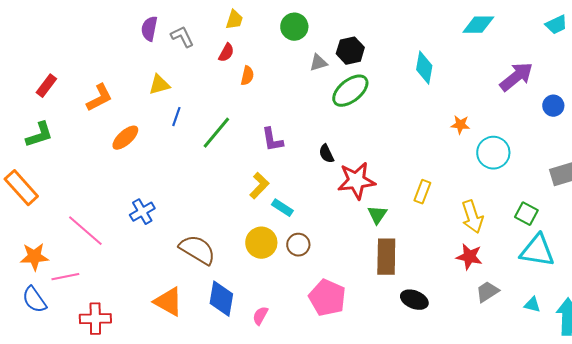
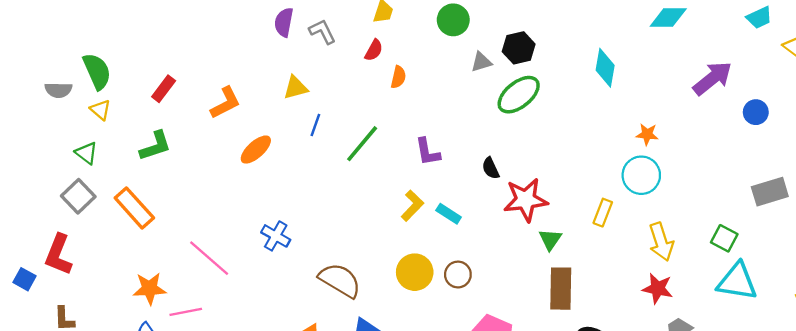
cyan circle: (493, 153) -> (641, 175), moved
cyan rectangle: (282, 208) -> (449, 214), moved
blue cross: (142, 212) -> (276, 236), turned -30

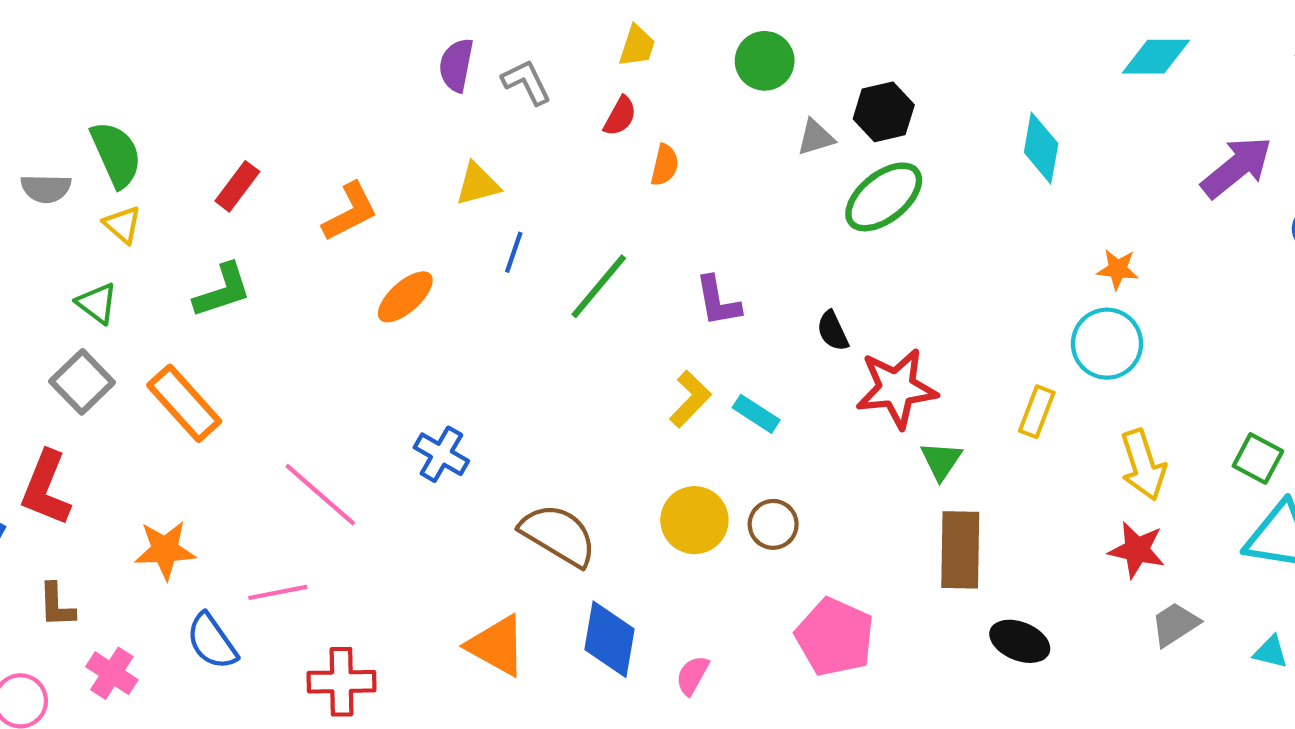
orange star: (150, 289) -> (165, 550), moved

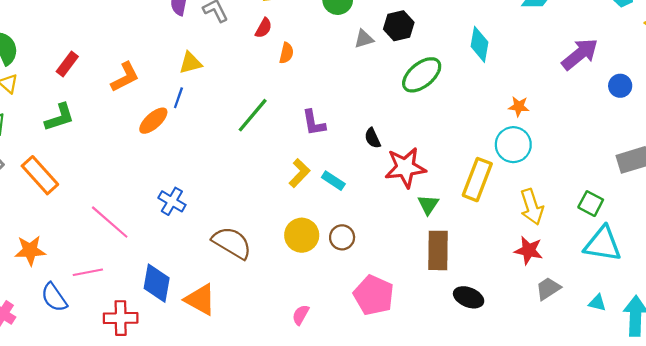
green ellipse: (884, 197) -> (422, 75), moved
blue line: (514, 252) -> (178, 98), moved
yellow rectangle: (1037, 412) -> (477, 180), size x1.6
blue diamond: (609, 639) -> (157, 283), moved

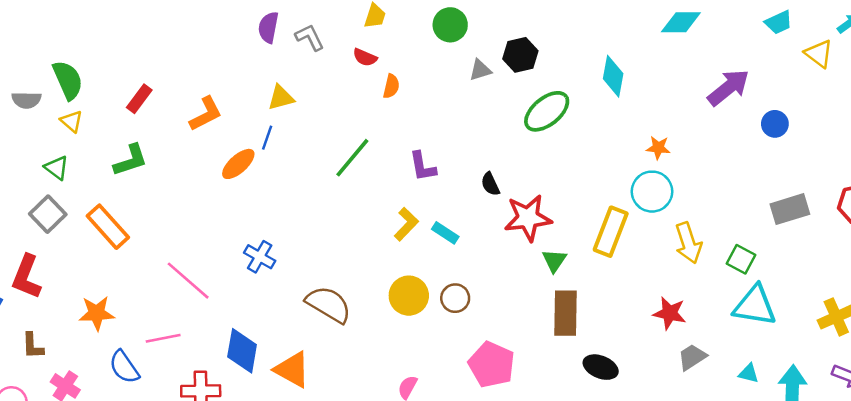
red semicircle: (264, 28) -> (365, 57), turned 84
yellow arrow: (532, 207) -> (688, 243), moved

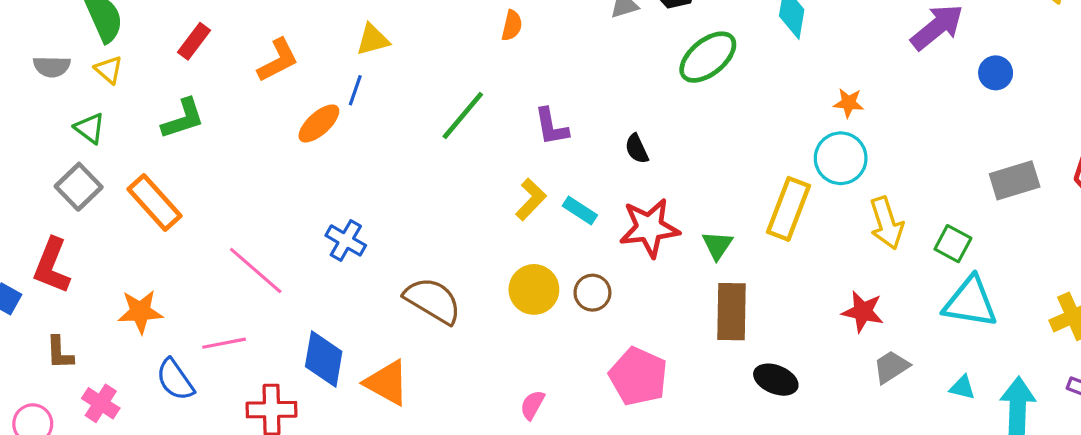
gray semicircle: (26, 100) -> (52, 67), moved
red star: (528, 218) -> (649, 228), moved

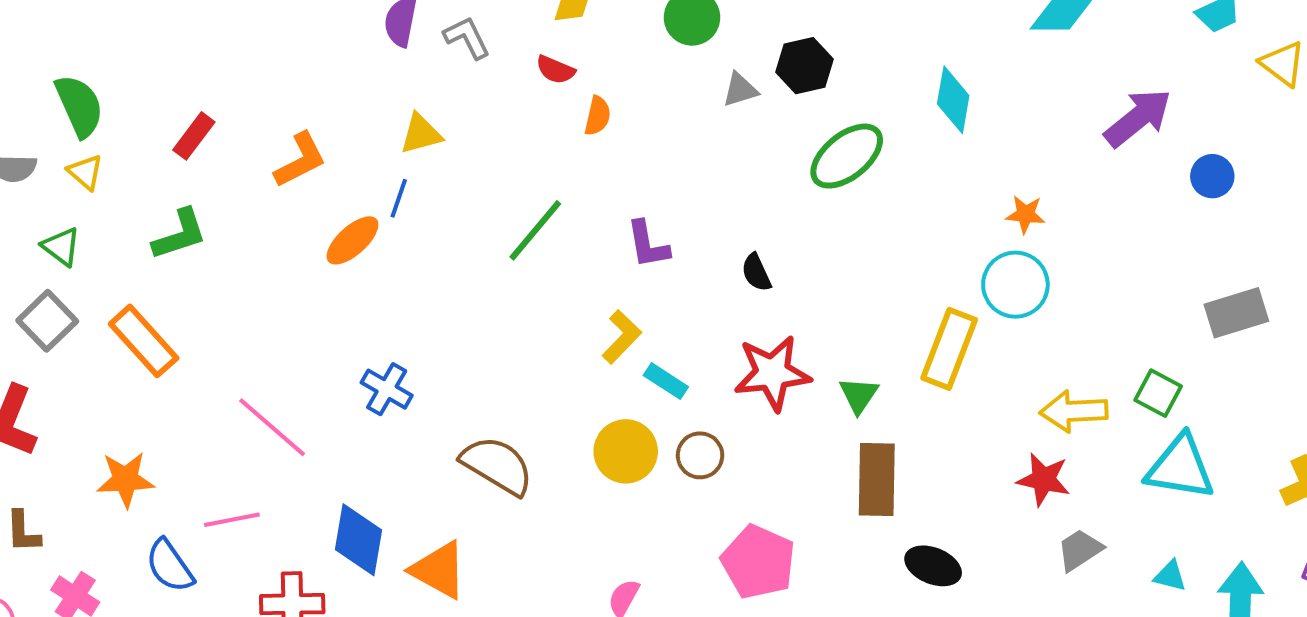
cyan rectangle: (580, 210) -> (666, 381), moved
yellow arrow: (887, 223) -> (1074, 411), moved, turned 105

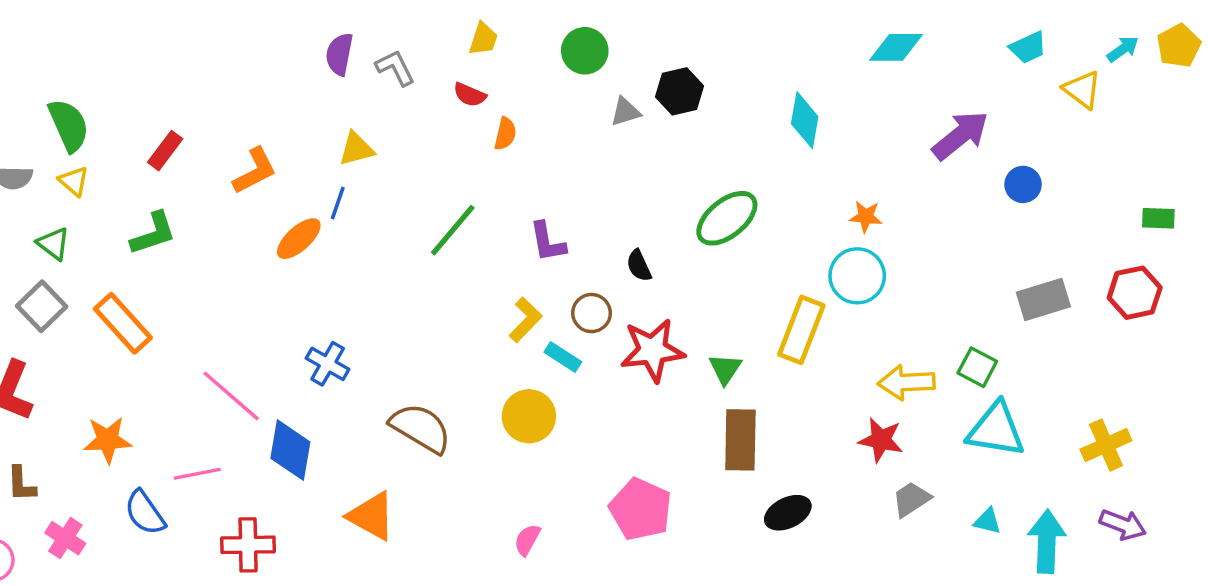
green ellipse: (847, 156) -> (727, 218), moved
brown circle: (700, 455) -> (592, 313), moved
blue diamond: (359, 540) -> (290, 450), moved
black ellipse: (933, 566) -> (788, 513), turned -48

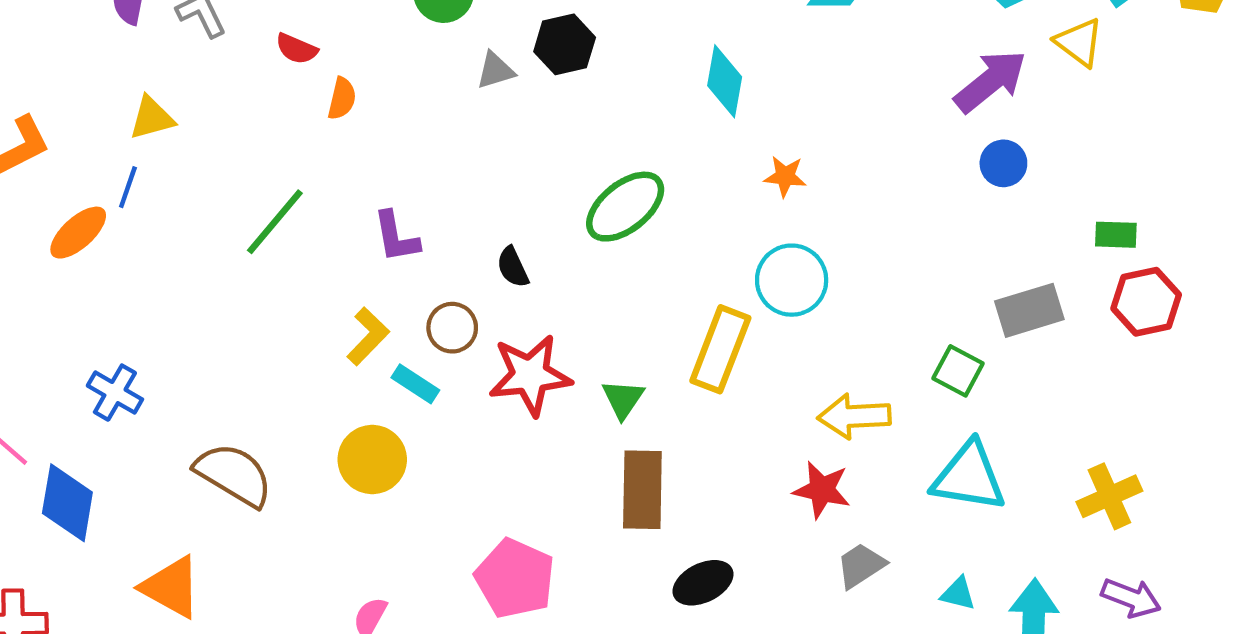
purple arrow: (960, 135) -> (990, 81), moved
orange star: (866, 217) -> (785, 176), moved
green rectangle: (1158, 218) -> (1116, 235), moved
green square: (977, 367) -> (958, 371), moved

